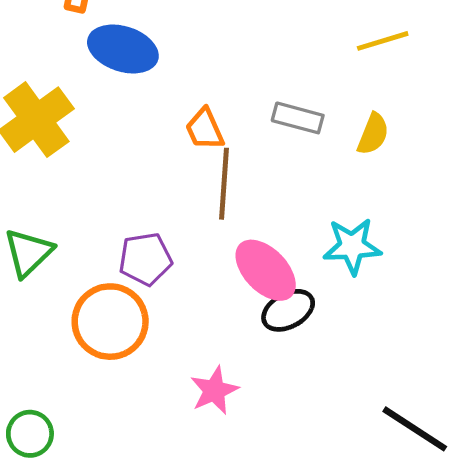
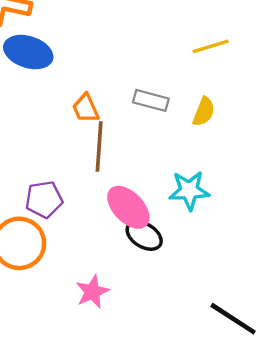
black ellipse: (288, 310) -> (144, 235), turned 60

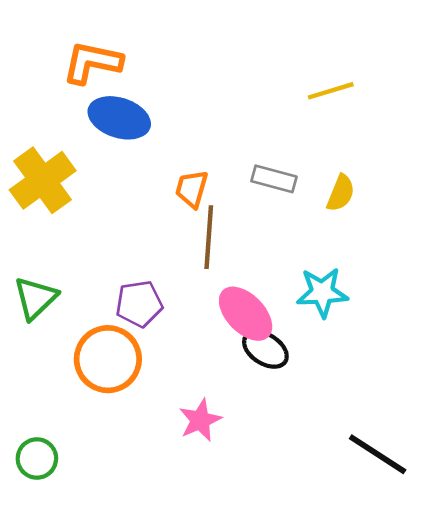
yellow line: (211, 46) -> (331, 91), moved
orange trapezoid: (86, 108) -> (192, 189), turned 40

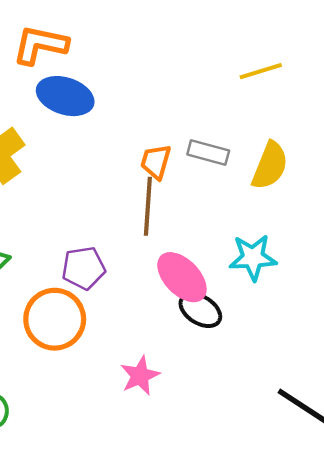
orange trapezoid: (192, 189) -> (156, 162), moved
yellow semicircle: (341, 193) -> (270, 166), size x1.4

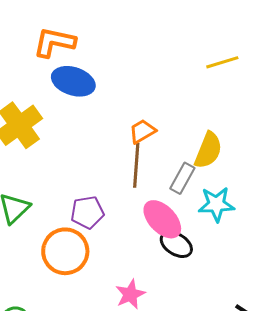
gray rectangle: (208, 152) -> (182, 178), moved, turned -76
orange trapezoid: (156, 162) -> (142, 131), turned 44
yellow semicircle: (270, 166) -> (208, 150), moved

